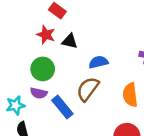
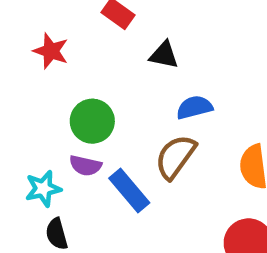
red star: (46, 35) -> (51, 51), moved
black triangle: (70, 41) -> (164, 55), moved

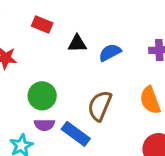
blue semicircle: (194, 107) -> (110, 53), moved

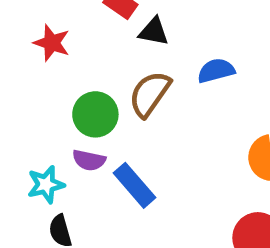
black triangle: (77, 44) -> (154, 32), moved
brown semicircle: (100, 106) -> (150, 94), moved

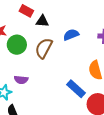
green circle: (95, 114) -> (17, 45), moved
blue rectangle: (134, 185) -> (76, 89), moved

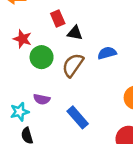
red rectangle: (26, 11) -> (58, 19), turned 32
blue rectangle: (76, 89) -> (78, 117), moved

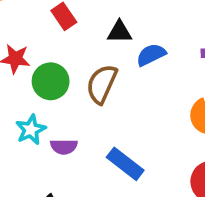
black triangle: (75, 33) -> (119, 32), moved
cyan star: (20, 112) -> (31, 130), moved

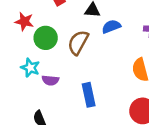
cyan star: (31, 130) -> (30, 68), turned -30
blue rectangle: (125, 164) -> (89, 95), turned 35

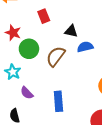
purple semicircle: (50, 80) -> (27, 93), moved, turned 32

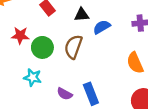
purple semicircle: (27, 93) -> (65, 94), moved

